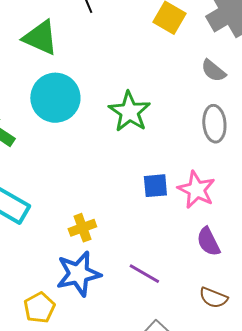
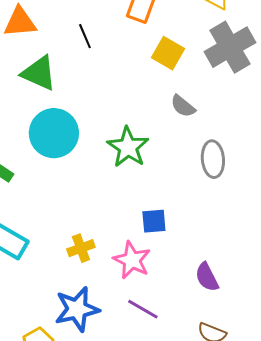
gray semicircle: (213, 71) -> (183, 106), moved
pink star: (196, 190) -> (132, 260), moved
yellow cross: (82, 228) -> (81, 248), moved

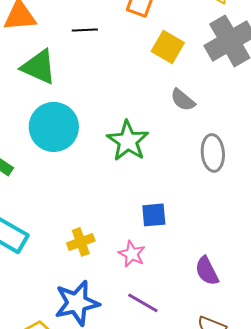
black line: (85, 36) -> (85, 30), turned -70
pink star: (132, 260) -> (132, 254), size x0.7

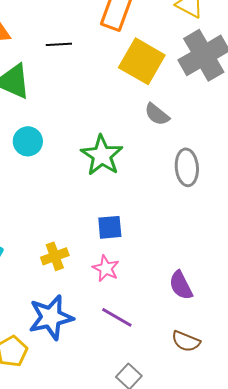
yellow square: (168, 47) -> (142, 61), size x1.4
cyan circle: (54, 127) -> (28, 141), size x0.6
blue square: (154, 215) -> (110, 227), moved

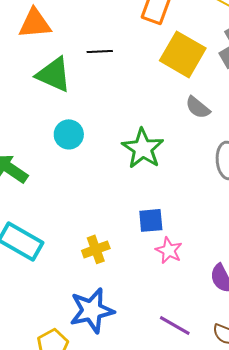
black line: (59, 44) -> (100, 51), moved
pink star: (106, 268) -> (169, 250), moved
purple line: (117, 317) -> (175, 325), moved

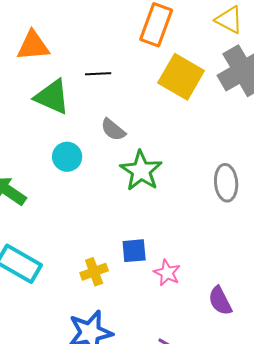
gray semicircle: (198, 107) -> (113, 130), moved
blue square: (151, 220) -> (134, 251), moved

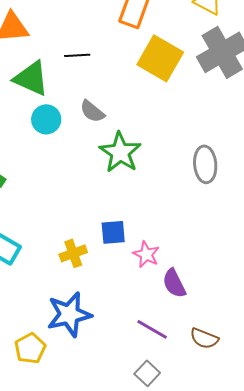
cyan circle: (67, 157) -> (46, 119), moved
purple semicircle: (220, 301) -> (174, 283), moved

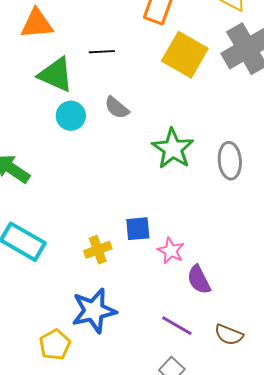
green star: (120, 152) -> (173, 149), moved

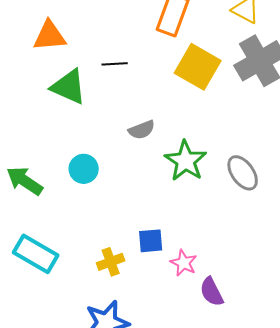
gray semicircle: (117, 108) -> (142, 130), moved, turned -60
cyan circle: (71, 116) -> (84, 169), moved
gray ellipse: (230, 161) -> (243, 173), turned -30

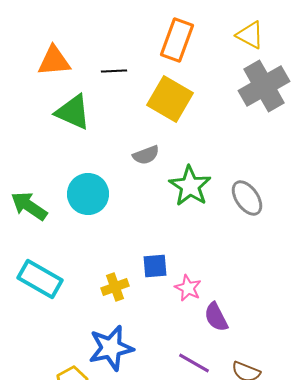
black line: (115, 64) -> (114, 71), moved
yellow square: (198, 67) -> (170, 99), moved
cyan circle: (84, 169) -> (88, 194), size x1.4

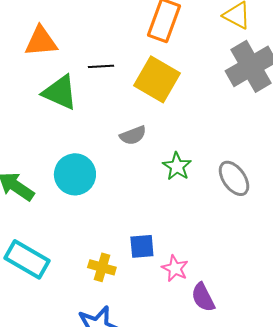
black line: (114, 71) -> (101, 66), moved
green star: (190, 186) -> (177, 166), size x0.7
yellow cross: (115, 287) -> (102, 267), turned 36

